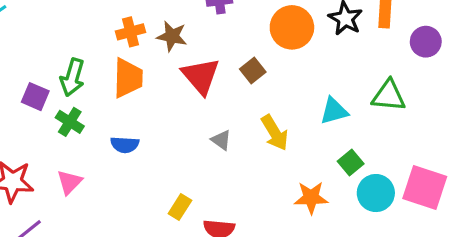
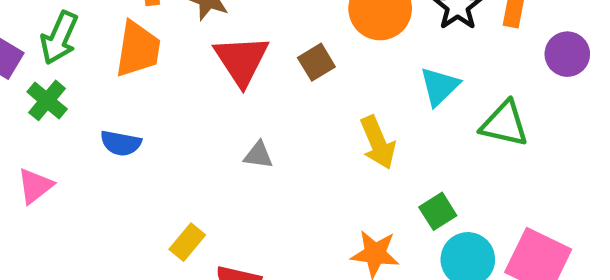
cyan triangle: (334, 111) -> (439, 86), moved, turned -36
yellow arrow: (275, 133) -> (378, 142), moved
gray triangle: (221, 140) -> (258, 155), turned -35

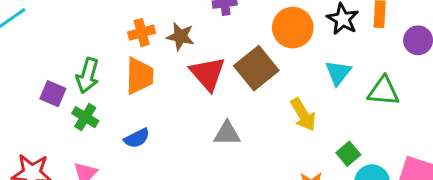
brown square: (316, 62) -> (256, 68), size x1.8
blue semicircle: (121, 143) -> (137, 138), turned -30
gray triangle: (258, 155) -> (227, 133), size x1.4

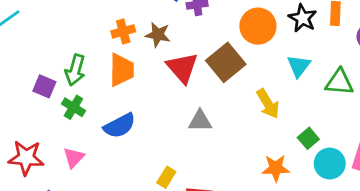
blue semicircle: (137, 138) -> (120, 126), size x1.4

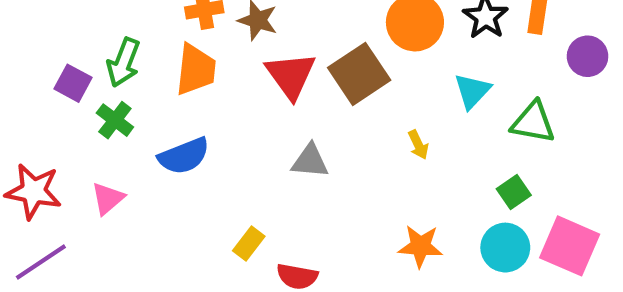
yellow arrow: (268, 104) -> (418, 145), size x0.6
green square: (308, 138) -> (514, 192), moved

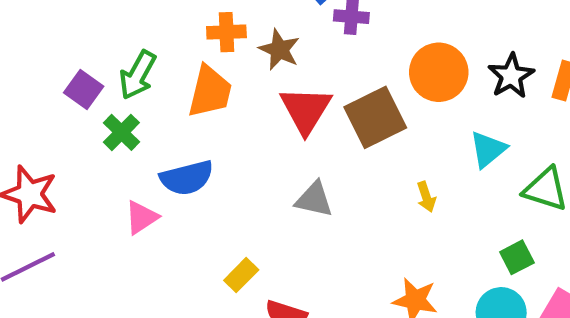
pink triangle: (108, 198) -> (141, 217), moved

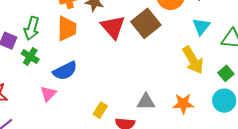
yellow arrow: (426, 197) -> (193, 60), moved, size x2.0
gray triangle: (314, 199) -> (146, 102), moved

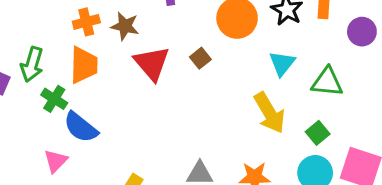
brown square: (146, 23) -> (200, 58), size x0.5
green cross: (30, 57) -> (54, 99), moved
blue semicircle: (65, 71) -> (81, 127), turned 65

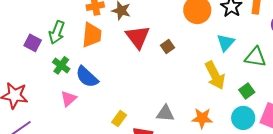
brown square: (200, 58) -> (168, 46), moved
green cross: (54, 99) -> (61, 65), moved

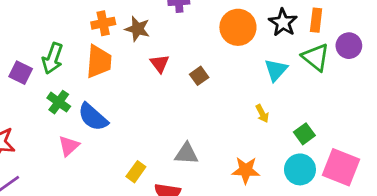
red triangle: (138, 37) -> (160, 63), size x0.6
green triangle: (255, 57) -> (316, 57), moved, turned 30
yellow arrow: (215, 75) -> (262, 113), size x0.5
gray triangle: (165, 113) -> (186, 154), moved

